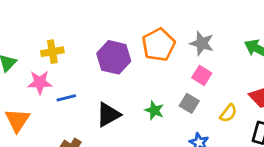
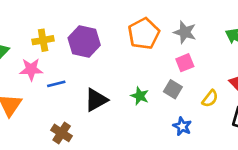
purple hexagon: (114, 57) -> (84, 42), moved
pink square: (202, 75) -> (185, 63), turned 36

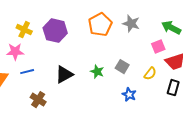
yellow cross: (43, 40) -> (24, 30), turned 35
pink square: (185, 63) -> (158, 47), moved
blue line: (56, 84) -> (27, 72), moved

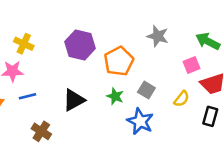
orange pentagon: (100, 25) -> (119, 61), moved
purple hexagon: (55, 31) -> (80, 45), moved
blue star: (129, 95) -> (140, 121), moved, size x1.5

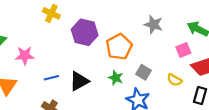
yellow cross: (24, 44) -> (51, 13), moved
blue line: (28, 96) -> (51, 78), moved
yellow semicircle: (182, 99) -> (175, 80), turned 80

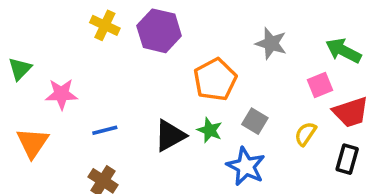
purple hexagon: (85, 32) -> (159, 31), moved
yellow semicircle: (175, 80) -> (305, 134), turned 96
black triangle: (79, 81) -> (170, 136), moved

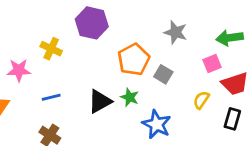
yellow cross: (105, 25) -> (51, 49), moved
green arrow: (343, 51) -> (230, 38), turned -35
gray square: (255, 121) -> (163, 74), moved

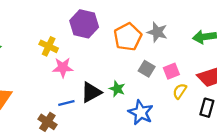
orange pentagon: (134, 59) -> (128, 37), moved
pink square: (212, 63) -> (171, 71), moved
pink star: (19, 70) -> (63, 68), moved
blue line: (51, 97) -> (66, 103), moved

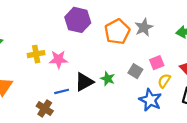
gray star: (157, 32) -> (144, 27), turned 30
yellow cross: (49, 46) -> (36, 54), moved, turned -35
gray square: (147, 69) -> (135, 71), moved
blue star: (141, 112) -> (150, 100), moved

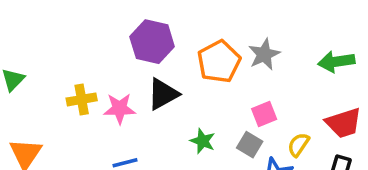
pink square: (157, 63) -> (264, 114), moved
gray square: (135, 71) -> (250, 145), moved
black triangle: (84, 82) -> (163, 94), moved

